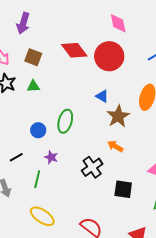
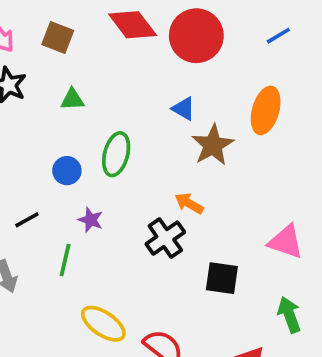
green triangle: (33, 86) -> (72, 100), moved
orange arrow: (115, 146) -> (189, 203), moved
yellow ellipse: (42, 216) -> (103, 324), moved

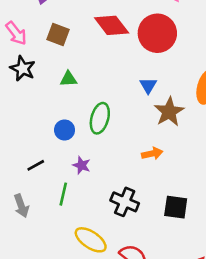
blue triangle: (184, 109) -> (148, 86), turned 30
orange arrow: (189, 203) -> (152, 154), turned 138
black cross: (165, 238) -> (125, 202), moved, turned -32

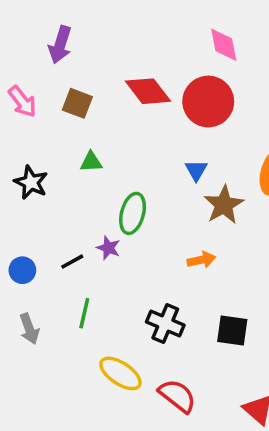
black star: (23, 69) -> (31, 182), moved
blue circle: (65, 130) -> (22, 270), moved
black line: (36, 165) -> (72, 262), moved
purple star: (82, 165) -> (108, 248), moved

